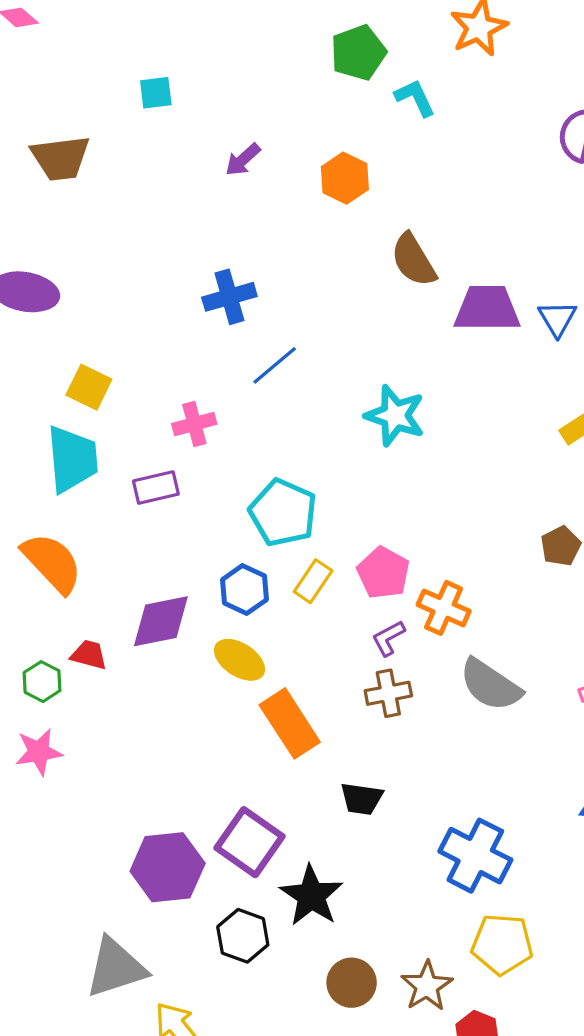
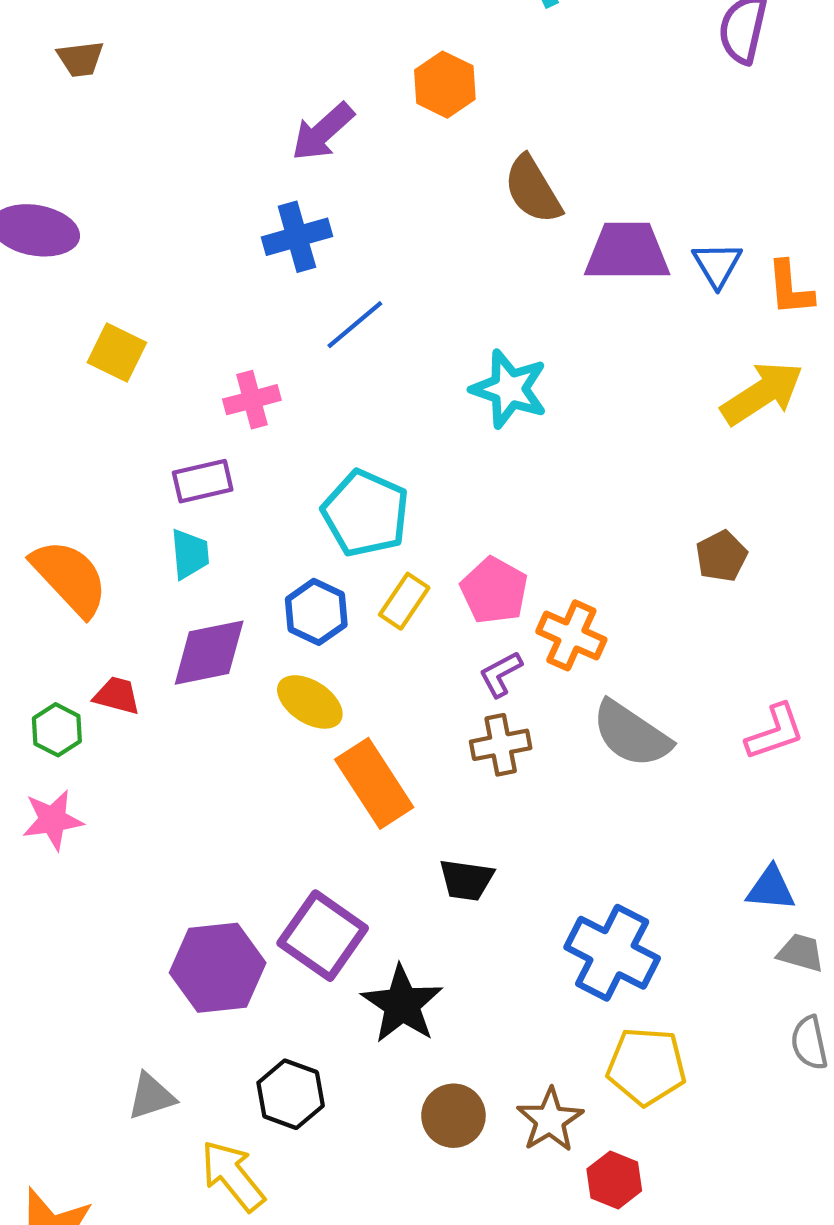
brown trapezoid: (60, 158) -> (80, 59), size x0.6
purple arrow: (243, 160) -> (323, 132), moved, size x1.4
cyan trapezoid: (72, 459) -> (190, 554), moved, size x0.6
black hexagon: (243, 936) -> (291, 1094), moved
gray triangle: (116, 968) -> (151, 1096), size x0.6

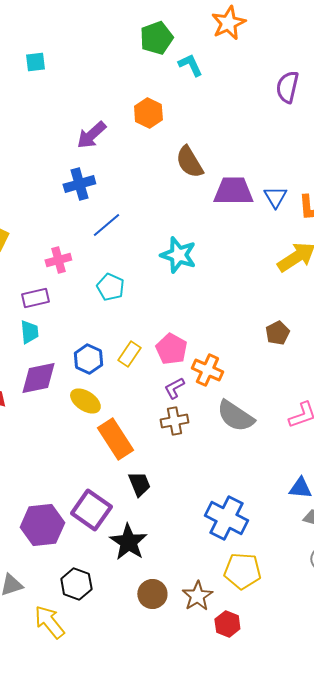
cyan pentagon: (366, 513) -> (110, 287), moved, size x0.7
black trapezoid: (466, 880) -> (139, 484), moved, turned -120

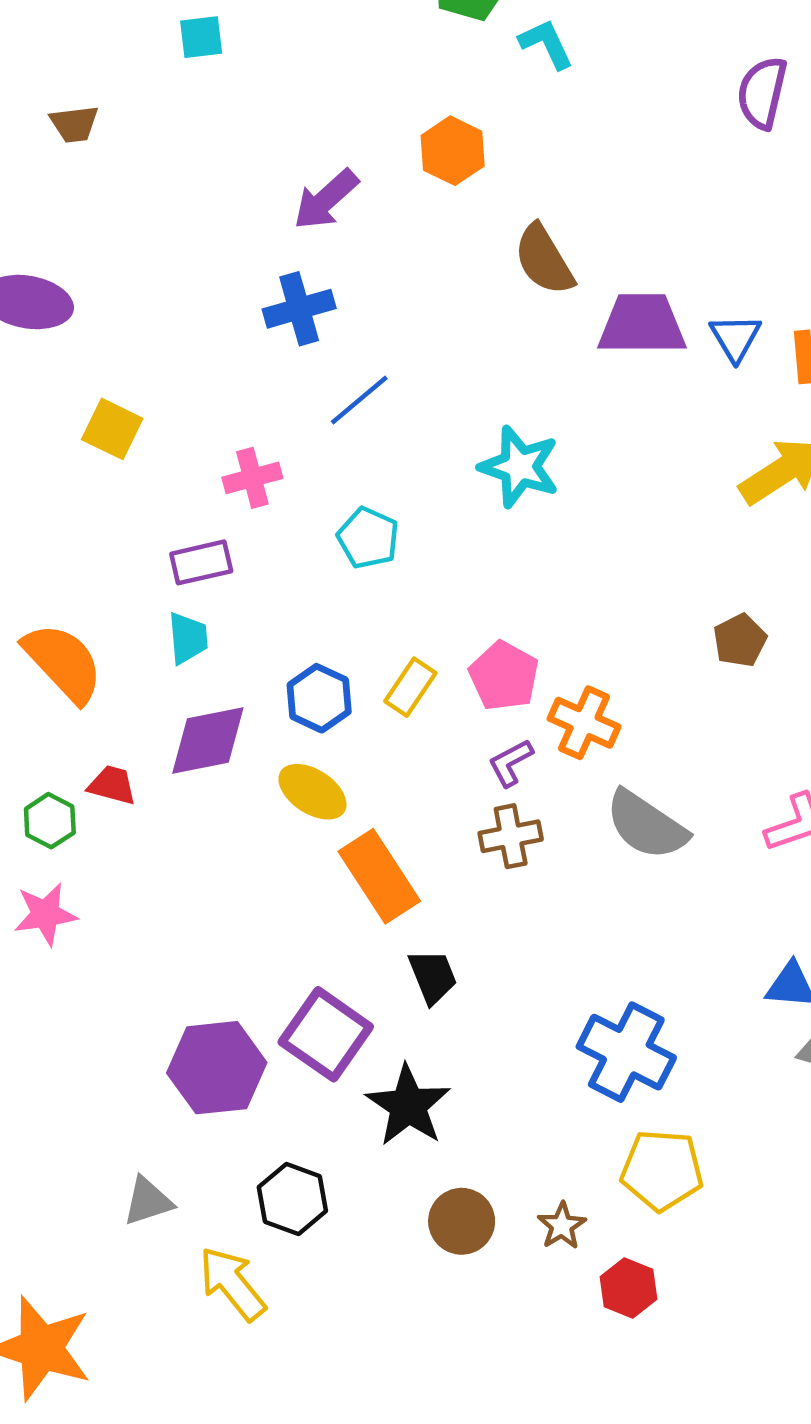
brown star: (197, 596) -> (562, 1226), size x0.7

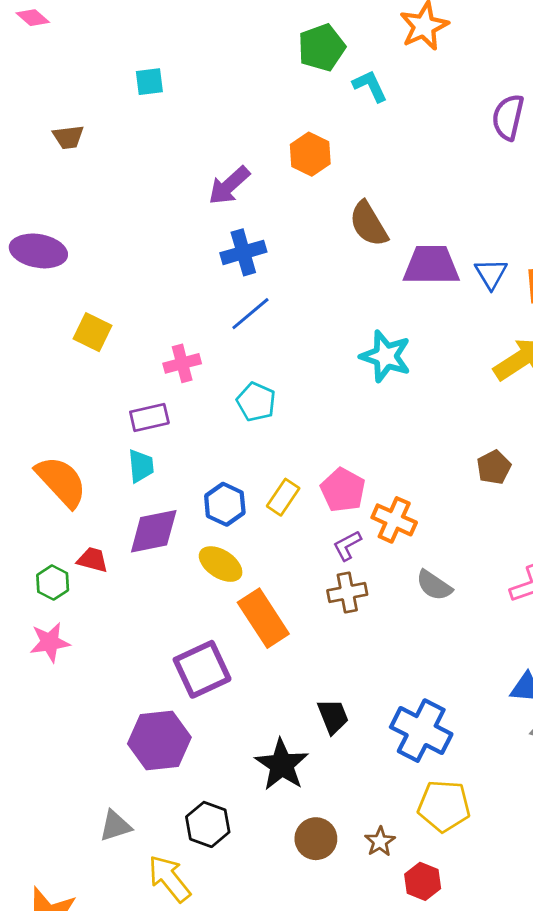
blue cross: (299, 309) -> (243, 252), moved
cyan star: (519, 467) -> (386, 356), moved
gray semicircle: (646, 825) -> (434, 585), size x0.7
black trapezoid: (433, 976) -> (333, 716), moved
purple square: (326, 1034) -> (202, 669), moved, turned 30

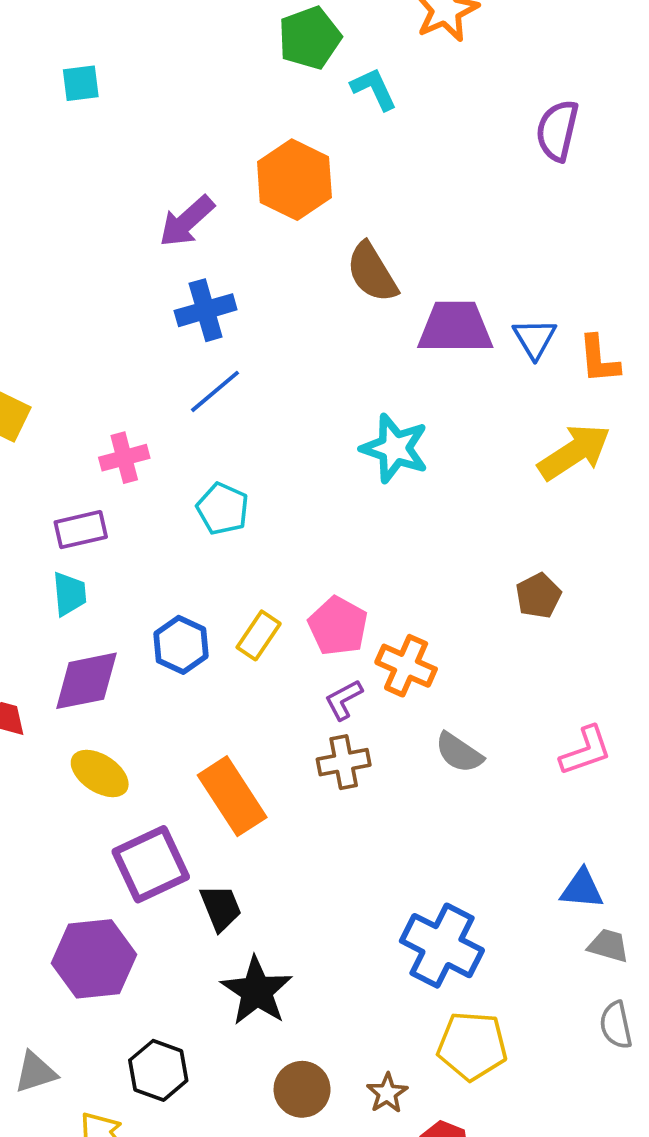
orange hexagon: (310, 154) -> (294, 180), size x1.4
yellow ellipse: (221, 564) -> (100, 773), moved
black trapezoid: (333, 716) -> (221, 908), moved

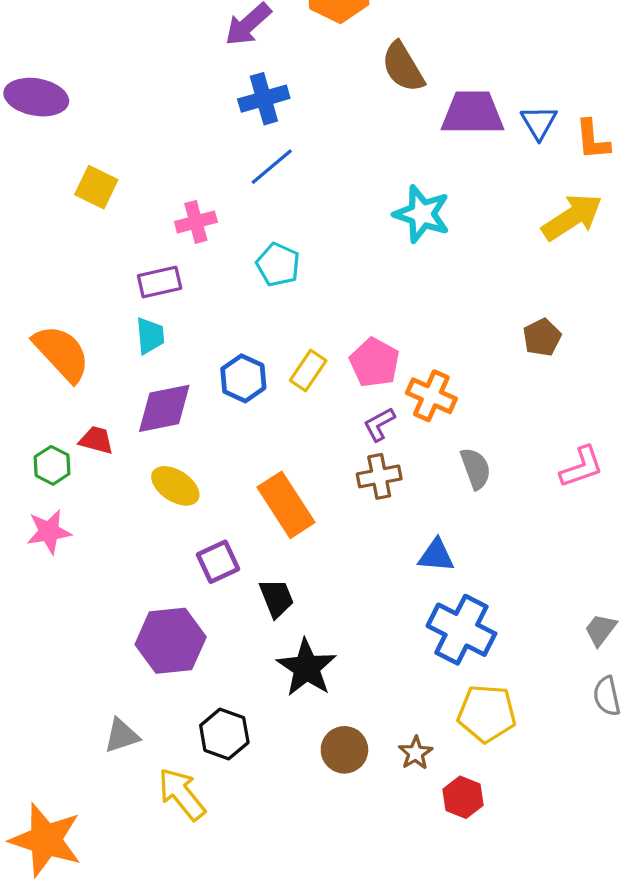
gray semicircle: (459, 753) -> (476, 468), turned -144
purple square: (151, 864) -> (218, 562), size x0.7
blue triangle: (582, 889) -> (436, 555), moved
gray trapezoid: (608, 946) -> (600, 630), turned -69

